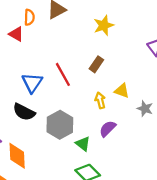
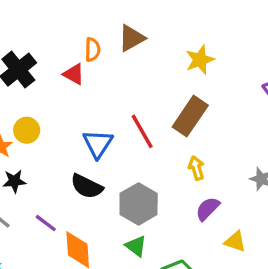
brown rectangle: (96, 64) -> (190, 116), size x1.6
yellow triangle: (122, 91) -> (235, 241), moved
green triangle: (83, 144) -> (136, 246), moved

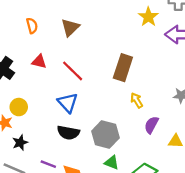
orange semicircle: (93, 50) -> (32, 26), moved
yellow star: (200, 60) -> (148, 17), moved
red line: (142, 131) -> (73, 71), moved

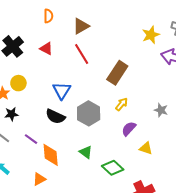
red line: (73, 71) -> (82, 54), moved
yellow arrow: (137, 100) -> (122, 104), turned 56
gray hexagon: (105, 135) -> (89, 113), moved

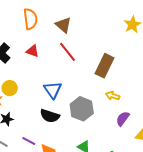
orange semicircle: (48, 16) -> (30, 19), size x1.5
brown triangle: (81, 26) -> (63, 25), turned -42
yellow arrow: (122, 104) -> (113, 96), turned -104

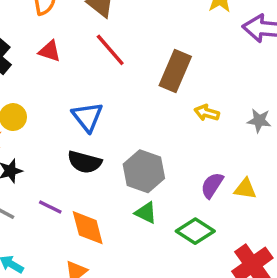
yellow arrow: (113, 96) -> (207, 113), moved
gray hexagon: (82, 109) -> (144, 171), moved
purple semicircle: (123, 119) -> (212, 185), moved

